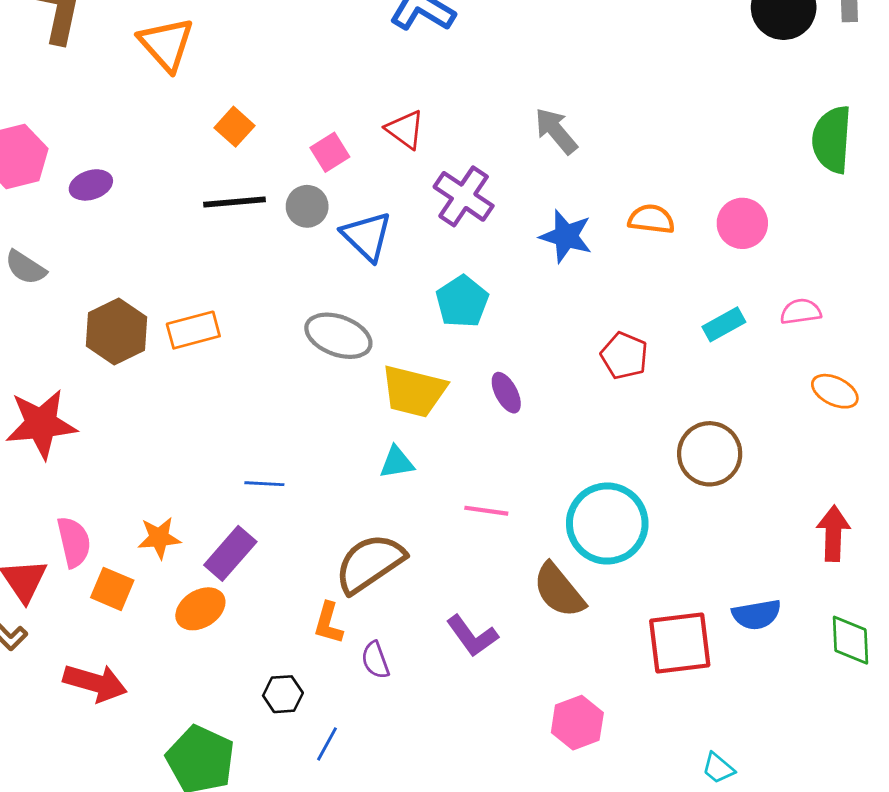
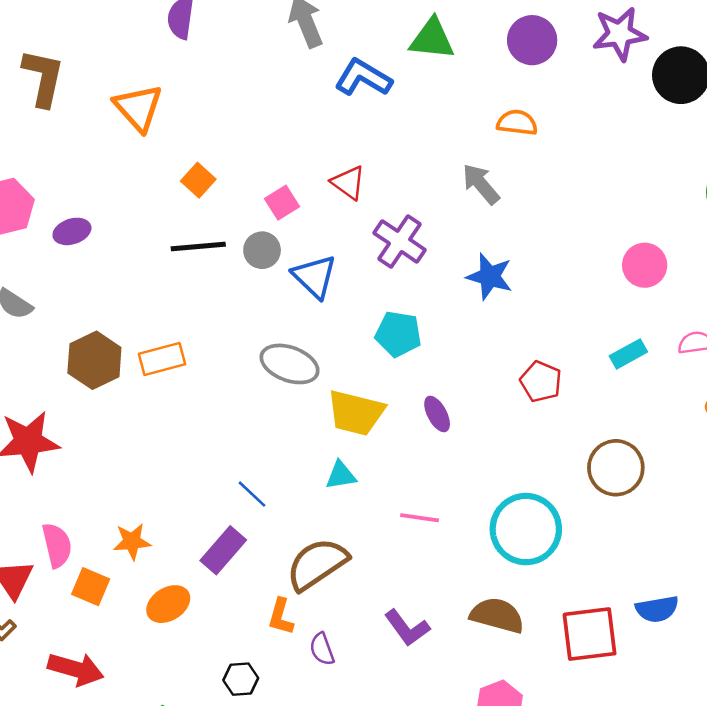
orange semicircle: (651, 219) -> (517, 123), moved
cyan pentagon: (462, 302) -> (398, 334), turned -30
blue line: (264, 484) -> (252, 494), moved, turned 40
purple rectangle: (230, 553) -> (223, 550), moved
brown semicircle: (559, 590) -> (497, 615), moved, turned 144

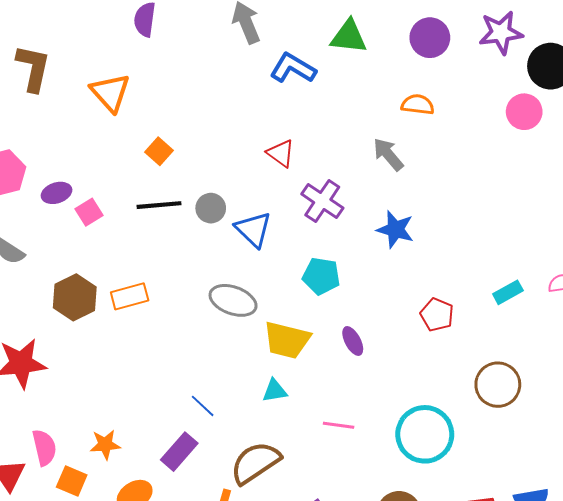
pink square: (282, 203) -> (89, 212), moved
pink circle: (645, 265) -> (524, 112), moved

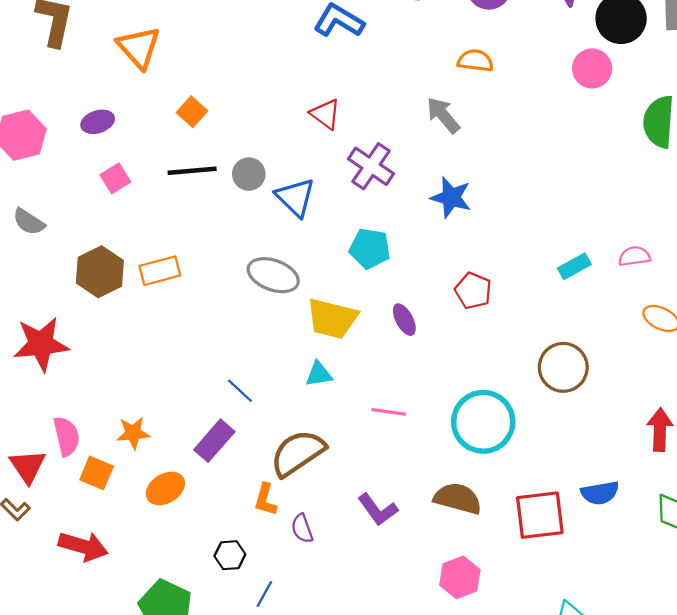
purple ellipse: (57, 193) -> (98, 122), moved
red pentagon: (437, 315) -> (473, 291), moved

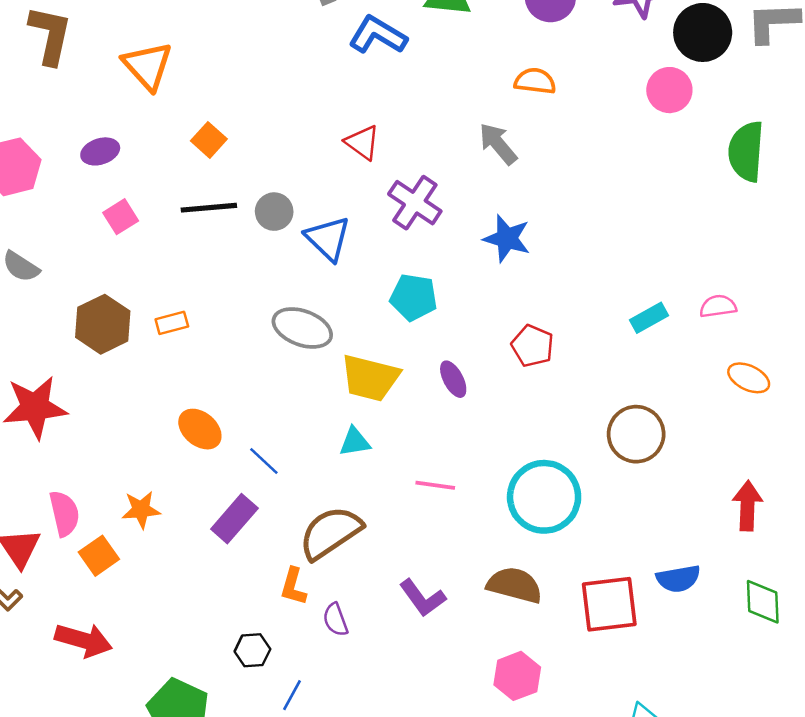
orange rectangle: (160, 271) -> (172, 323), size x0.7
orange square: (97, 473) -> (99, 556), turned 32
orange ellipse: (165, 488) -> (200, 429), moved, turned 72

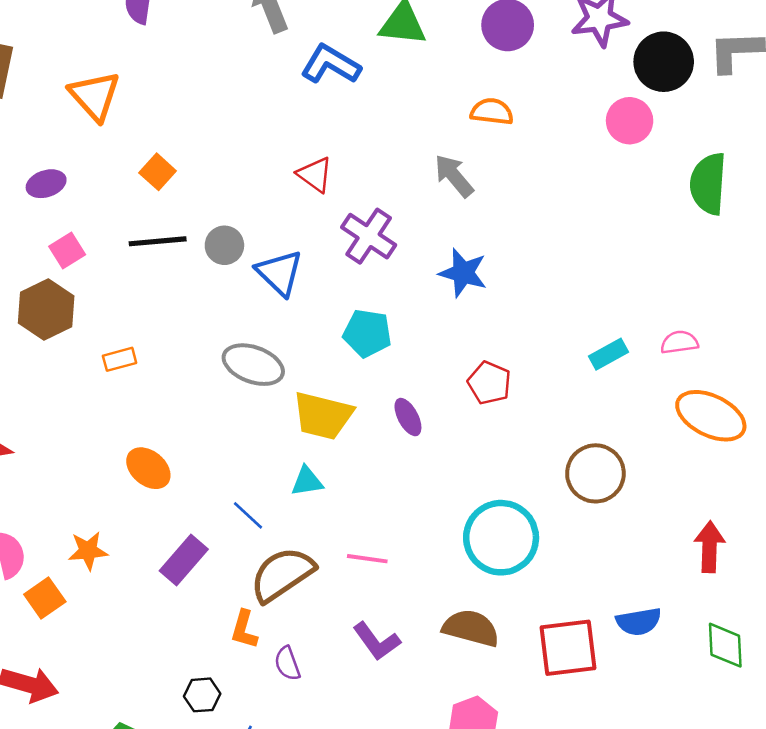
brown hexagon: (103, 324) -> (46, 310), moved
orange ellipse: (749, 378) -> (711, 416), size x1.6
blue line: (264, 461) -> (248, 515), moved
pink line: (435, 485) -> (367, 559), moved

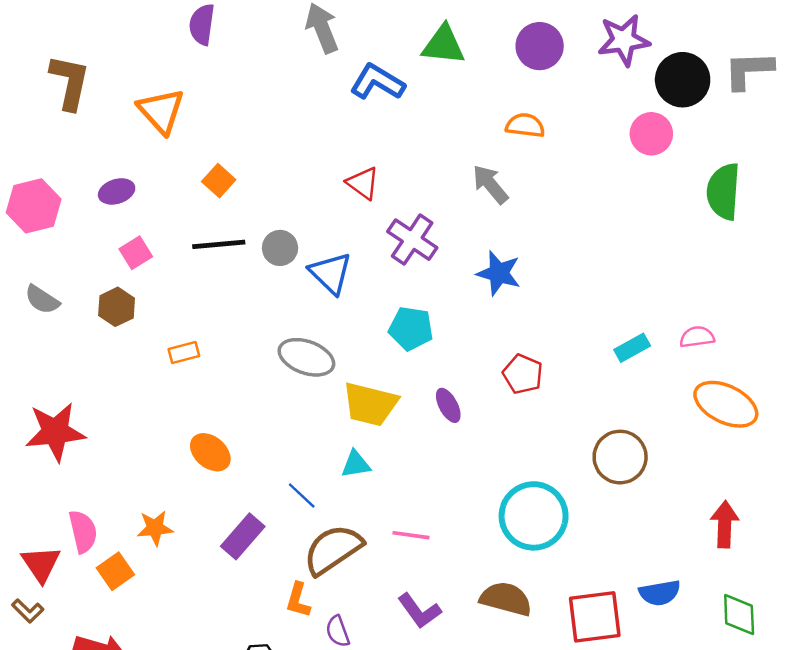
brown hexagon: (46, 310) -> (117, 307), size x0.7

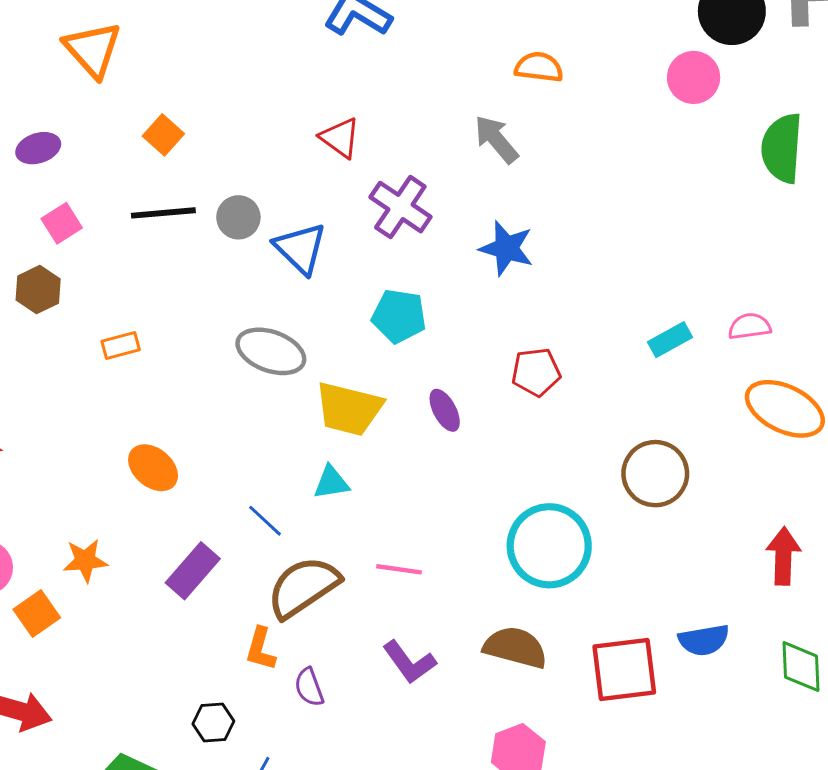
red pentagon: (523, 374) -> (536, 372), turned -30

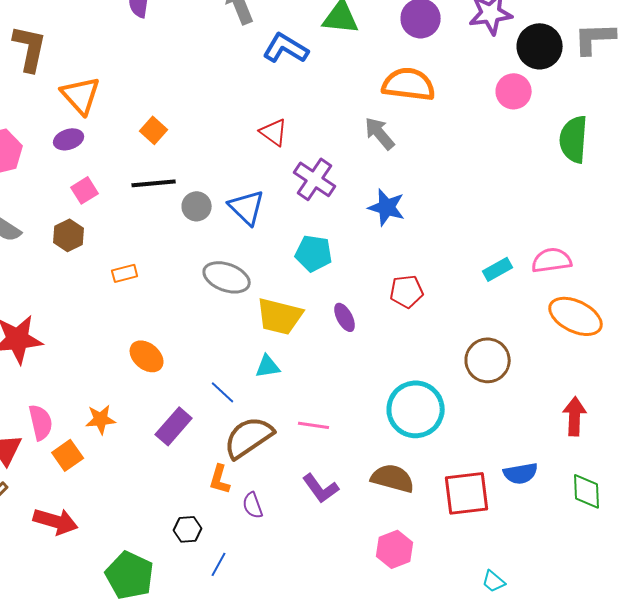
orange triangle: (93, 49) -> (81, 95), moved
orange semicircle: (539, 67) -> (409, 84), size x1.6
gray circle: (238, 217) -> (197, 206), moved
pink semicircle: (750, 326) -> (552, 260), size x1.4

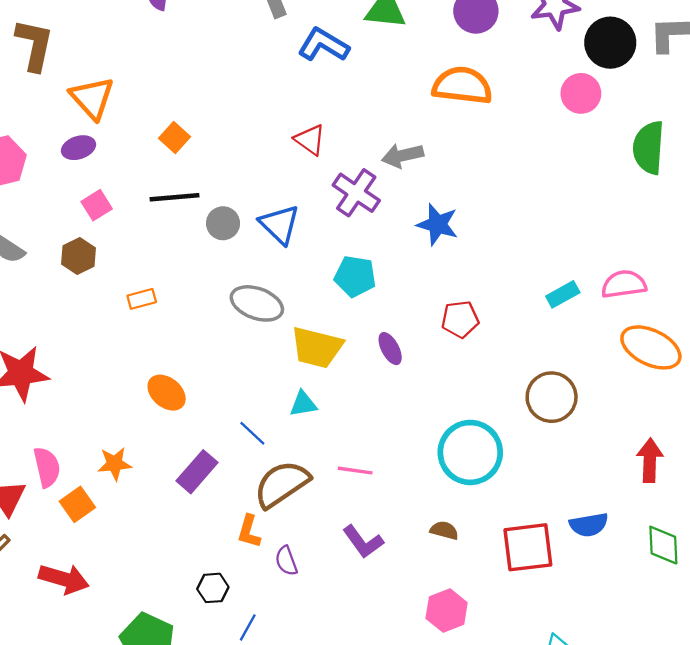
gray arrow: (380, 133) -> (403, 156), moved, turned -63
brown semicircle: (393, 478) -> (444, 530), size x0.6

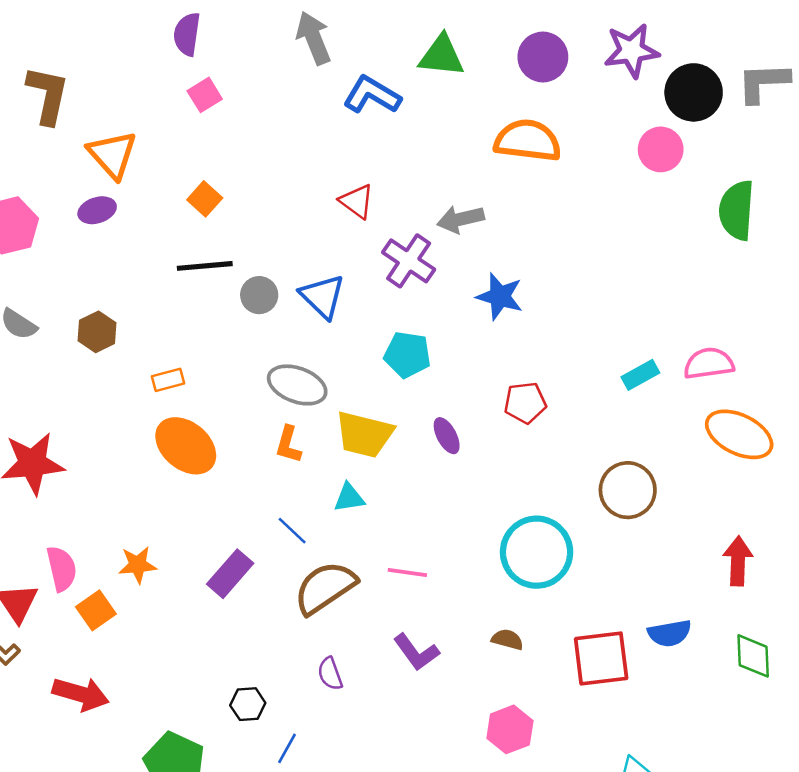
pink square: (97, 205) -> (205, 95), moved
orange ellipse: (167, 393) -> (186, 446), moved, size x1.4
orange L-shape: (249, 531) -> (288, 445), moved

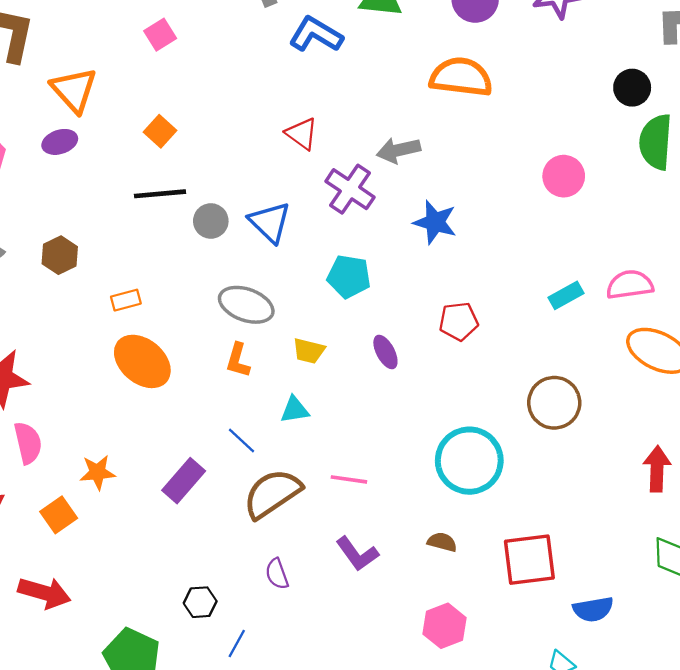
black circle: (694, 92) -> (632, 88), moved, size x0.7
pink circle: (661, 149) -> (564, 176), moved
yellow trapezoid: (364, 434) -> (309, 351), size x0.6
pink semicircle: (62, 569) -> (28, 443), moved
blue semicircle: (669, 633) -> (593, 609), moved

